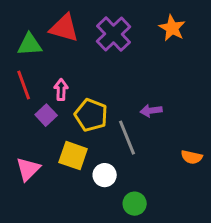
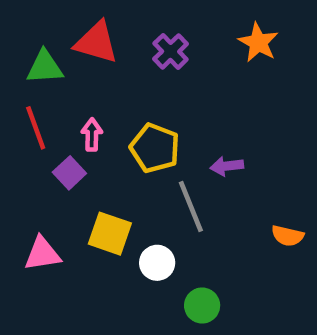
purple cross: (114, 34) -> (171, 51), size x0.7
yellow pentagon: (91, 115) -> (155, 148), moved
pink triangle: (28, 169) -> (42, 254), turned 36

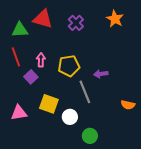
yellow pentagon: (155, 148) -> (69, 66), turned -30

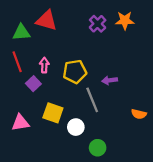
orange star: (115, 19) -> (125, 21), turned -30
purple cross: (76, 23) -> (98, 24), moved

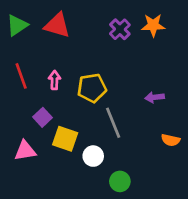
green triangle: (21, 32) -> (17, 25), moved, turned -30
purple arrow: (110, 80) -> (155, 97), moved
purple square: (33, 84) -> (42, 117), moved

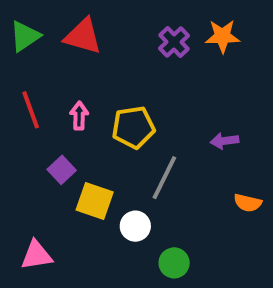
gray line: (113, 123) -> (164, 178), turned 48
pink triangle: (25, 151) -> (36, 255), moved

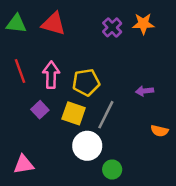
green triangle: (25, 36) -> (16, 24), turned 40
pink arrow: (79, 116) -> (51, 75), size x1.5
yellow square: (95, 201) -> (74, 113), moved
white circle: (135, 226) -> (87, 146), size x1.5

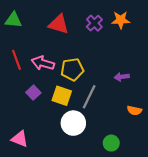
red triangle: (54, 24) -> (59, 24), moved
pink arrow: (51, 75) -> (43, 63), turned -75
pink triangle: (24, 164) -> (20, 139), turned 30
green circle: (112, 169) -> (111, 143), moved

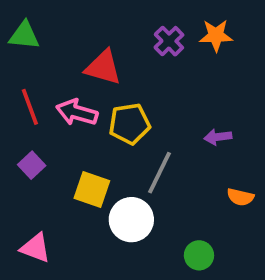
red triangle: (59, 24) -> (103, 67), moved
purple square: (33, 93) -> (32, 165), moved
yellow square: (62, 96) -> (92, 190), moved

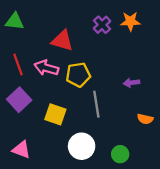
purple square: (32, 165) -> (19, 100), size x1.5
gray line: (160, 173) -> (96, 104), turned -35
white circle: (131, 220) -> (82, 146), moved

